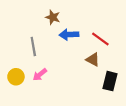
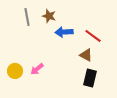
gray line: (33, 46) -> (27, 17), moved
black rectangle: (110, 81) -> (90, 78), moved

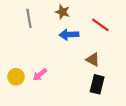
brown star: (49, 16) -> (62, 12), moved
red line: (93, 36) -> (100, 25), moved

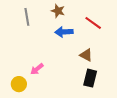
yellow circle: (16, 77) -> (19, 84), moved

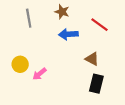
yellow circle: (19, 84) -> (20, 64), moved

